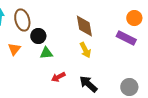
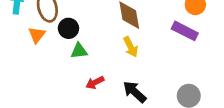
orange triangle: (14, 49) -> (37, 35), moved

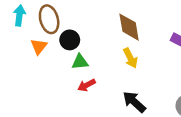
red arrow: (95, 83) -> (87, 85), moved

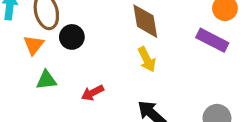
green triangle: (80, 62) -> (46, 80), moved

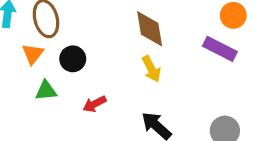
black circle: (72, 37) -> (73, 59), moved

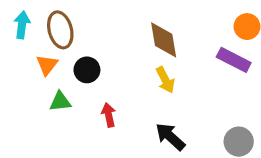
red arrow: (94, 104) -> (109, 115), turned 105

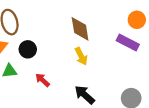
red arrow: (109, 115) -> (43, 80), turned -35

